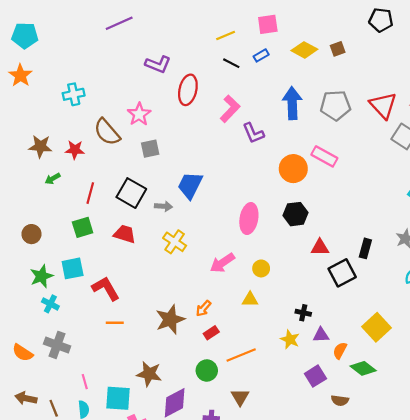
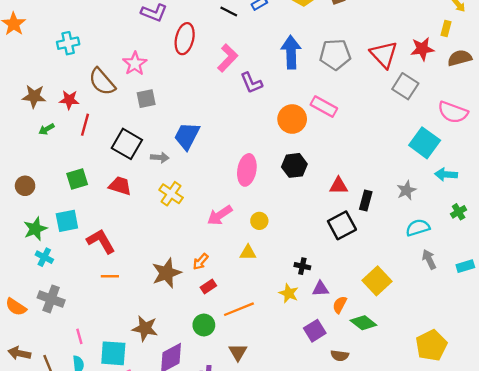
red line: (90, 193) -> (85, 125), moved
red triangle: (320, 247) -> (339, 186), moved

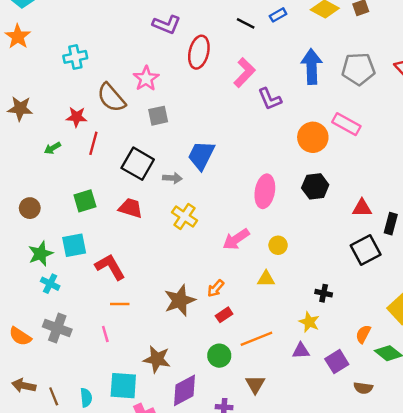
brown star: (34, 96) -> (20, 109), moved
purple triangle: (320, 289) -> (301, 351), moved
pink line: (79, 336) -> (105, 334), moved

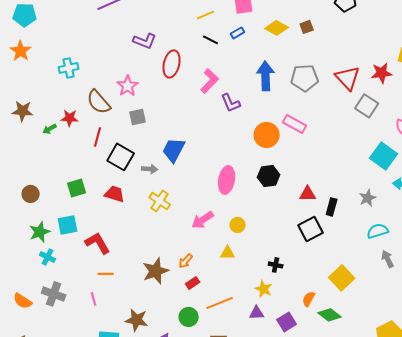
red line: (93, 143) -> (98, 137), moved
green arrow: (53, 148) -> (50, 129), moved

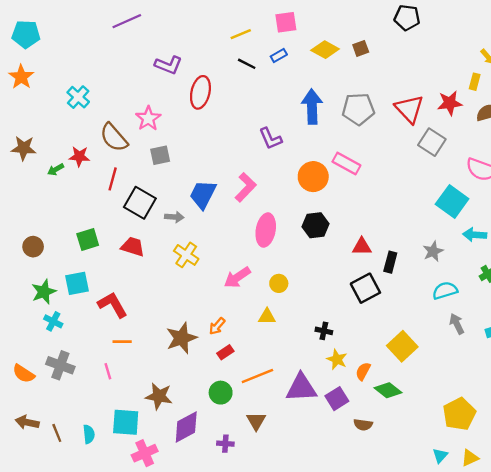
cyan cross: (69, 68) -> (78, 97), turned -36
pink L-shape: (210, 81) -> (246, 187), moved
yellow star: (264, 289) -> (337, 359), moved
purple triangle: (257, 313) -> (301, 388), size x1.8

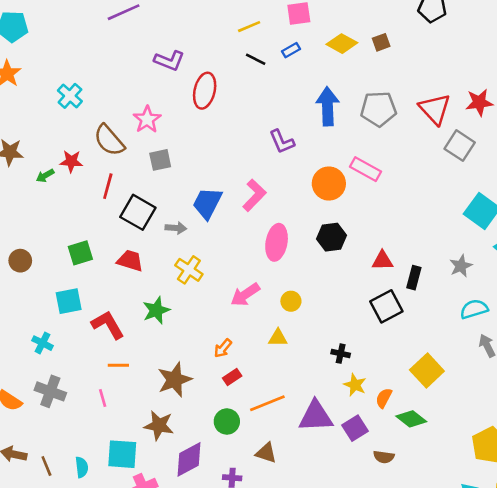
green star: (44, 292) -> (156, 310), moved
brown star: (181, 338) -> (175, 380), moved
brown triangle: (256, 421) -> (266, 453), turned -42

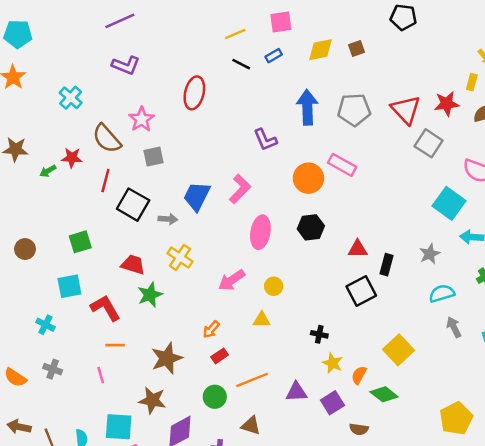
yellow diamond: (342, 44) -> (320, 50), turned -40
purple L-shape: (169, 61) -> (126, 65), moved
red trapezoid: (130, 261) -> (133, 265), moved
gray cross: (50, 391) -> (53, 369), size x0.7
purple triangle: (316, 416) -> (296, 392), size x0.7

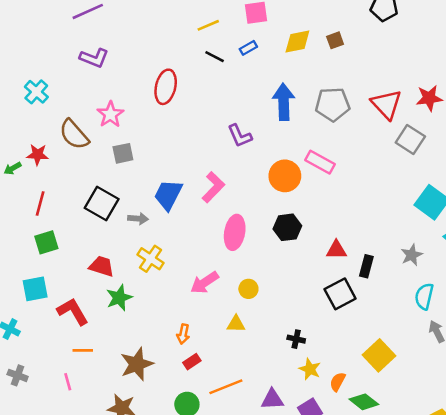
red line: (105, 181) -> (40, 204), moved
cyan semicircle: (442, 293) -> (424, 296), turned -60
orange arrow: (211, 329) -> (183, 334), turned -30

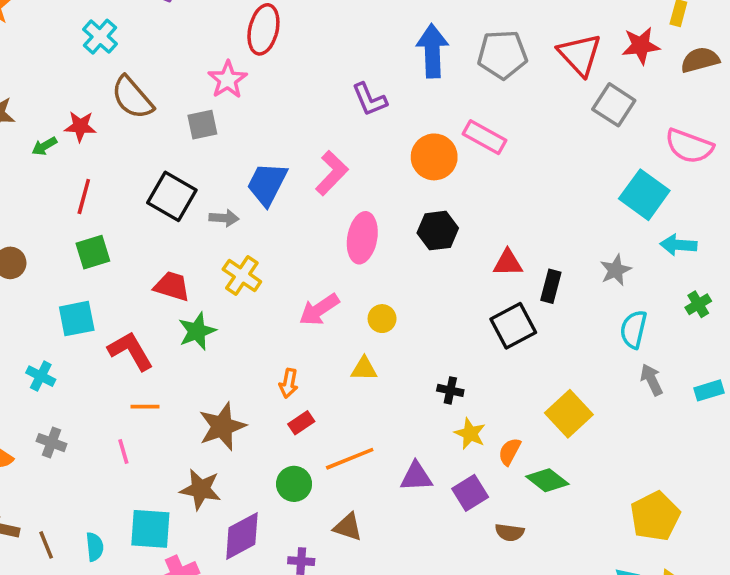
cyan cross: (36, 92) -> (100, 37), moved
pink star: (110, 114) -> (228, 80), moved

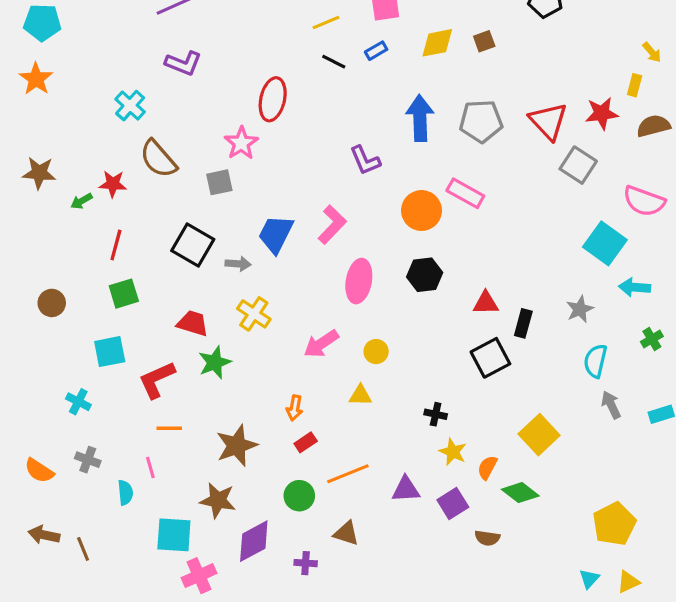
red L-shape: (131, 351) -> (157, 380), turned -84
cyan semicircle: (95, 547) -> (125, 493), moved

